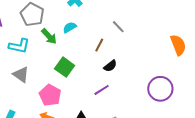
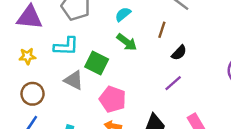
green arrow: (49, 36) -> (127, 42), moved
green square: (65, 67) -> (97, 63), moved

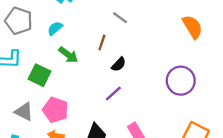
cyan semicircle: (123, 14) -> (55, 28), moved
gray triangle: (74, 80) -> (24, 112), moved

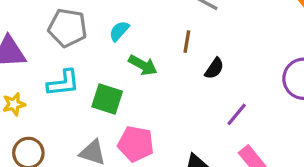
purple line: (113, 94) -> (237, 114), moved

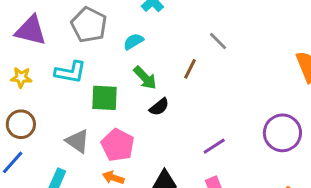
black semicircle: (214, 68) -> (159, 107), moved
green square: (107, 99) -> (105, 98), turned -32

